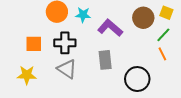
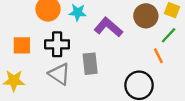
orange line: (162, 54) -> (158, 56), moved
gray rectangle: (105, 60) -> (90, 64), moved

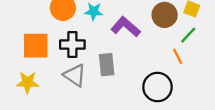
orange square: (22, 45) -> (36, 46), size x1.4

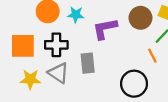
purple L-shape: (126, 27) -> (105, 29), turned -52
yellow star: (27, 82) -> (30, 79), moved

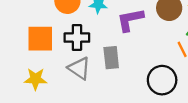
yellow star: (30, 79) -> (35, 79), moved

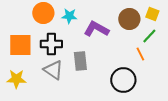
purple L-shape: (130, 20) -> (96, 29), turned 40

